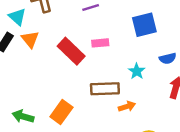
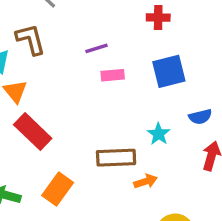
pink rectangle: (100, 43) -> (113, 75), moved
red rectangle: (71, 51) -> (33, 131), moved

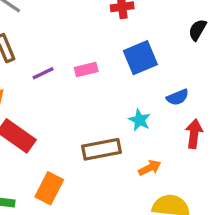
purple line: (97, 48) -> (43, 73), moved
orange arrow: (146, 181) -> (150, 168), moved

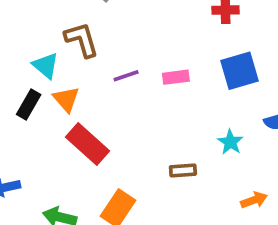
brown rectangle: (101, 149) -> (183, 171), size x0.6
orange arrow: (150, 168) -> (254, 200), moved

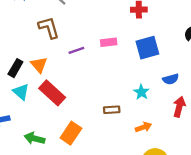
cyan triangle: (46, 66) -> (21, 92), moved
pink rectangle: (176, 77) -> (109, 42), moved
orange arrow: (254, 200) -> (143, 127), moved

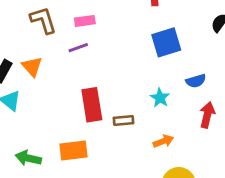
pink rectangle: (109, 42) -> (85, 21), moved
red rectangle: (52, 93) -> (92, 105), moved, turned 40
orange rectangle: (71, 133) -> (73, 151), turned 50

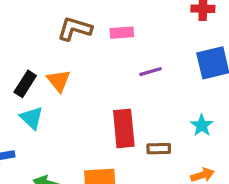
brown L-shape: (43, 20) -> (75, 29), turned -60
purple line: (78, 48) -> (151, 72), moved

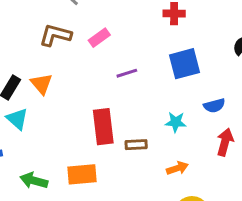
pink rectangle: (122, 33) -> (99, 38), turned -30
cyan star: (202, 125) -> (176, 122), turned -30

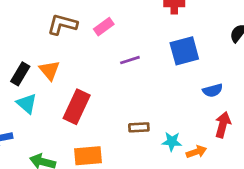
cyan star: (176, 122) -> (172, 142), moved
red rectangle: (103, 127) -> (77, 107), moved, turned 32
orange arrow: (177, 168) -> (196, 152), moved

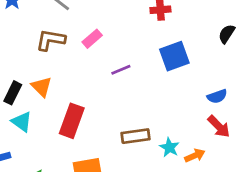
blue semicircle: (213, 90) -> (217, 96), moved
red arrow: (223, 125) -> (219, 126), turned 125
brown rectangle: (139, 127) -> (136, 136), size x1.4
cyan star: (172, 142) -> (169, 147), turned 30

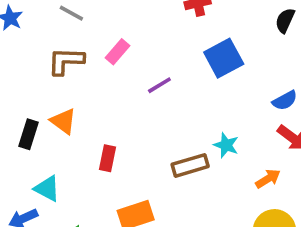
red rectangle: (72, 121) -> (107, 158), size x0.6
cyan triangle: (22, 122) -> (47, 189), moved
cyan star: (169, 147) -> (226, 145), moved

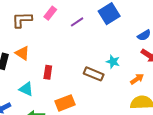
purple line: (159, 85) -> (77, 22), moved
brown rectangle: (190, 165) -> (94, 74), turned 42
cyan triangle: (47, 189) -> (26, 89), moved

